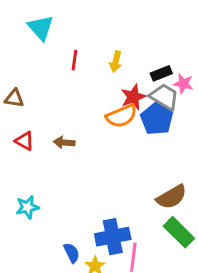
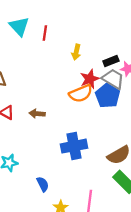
red line: (74, 60) -> (45, 33), moved
blue cross: (113, 237) -> (74, 146), moved
blue semicircle: (72, 253) -> (43, 184), moved

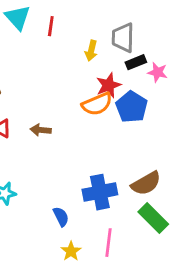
gray trapezoid: (113, 79) -> (123, 38), moved, turned -120
blue cross: (74, 146) -> (100, 192), moved
blue semicircle: (43, 184) -> (61, 217), moved

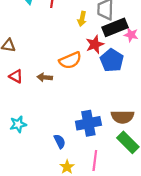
black rectangle: (136, 62) -> (115, 27), size x1.6
orange semicircle: (97, 104) -> (70, 60), moved
brown semicircle: (146, 183) -> (123, 117), turned 30

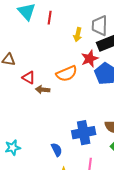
red triangle: (16, 76) -> (29, 78), moved
cyan star: (18, 124) -> (13, 148), moved

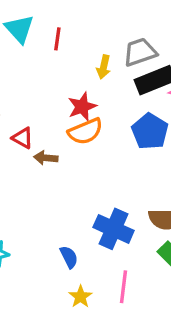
gray trapezoid: (100, 26) -> (140, 52), turned 70
red star: (90, 59) -> (82, 107), moved
blue cross: (84, 133) -> (114, 229), turned 35

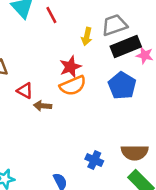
red line: (57, 39) -> (51, 15), turned -36
blue cross: (114, 229) -> (94, 160), size x0.6

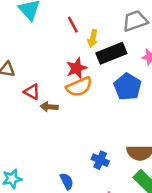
red line: (51, 15) -> (73, 25), moved
gray trapezoid: (114, 25) -> (135, 21), moved
black rectangle: (126, 47) -> (111, 53), moved

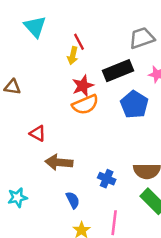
yellow arrow: (93, 38) -> (73, 56), moved
red triangle: (32, 92) -> (38, 133), moved
brown arrow: (49, 107) -> (59, 162), moved, size x1.5

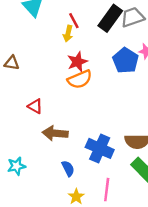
black rectangle: (118, 71) -> (110, 18), moved, turned -32
blue pentagon: (134, 105) -> (125, 61), moved
blue cross: (107, 179) -> (100, 148), size x1.6

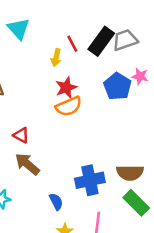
red line: (74, 21) -> (72, 44), moved
brown arrow: (55, 133) -> (27, 164), moved, turned 35
blue cross: (100, 148) -> (90, 180), turned -36

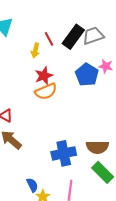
blue semicircle: (56, 202) -> (32, 185), moved

